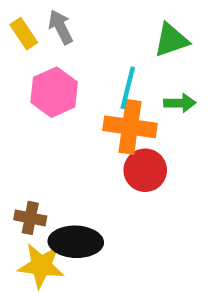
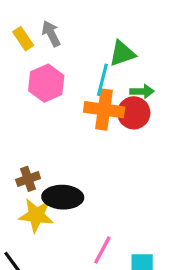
green triangle: (171, 40) -> (122, 53), moved
red circle: (145, 170) -> (134, 113), moved
brown cross: (30, 218) -> (28, 179), turned -30

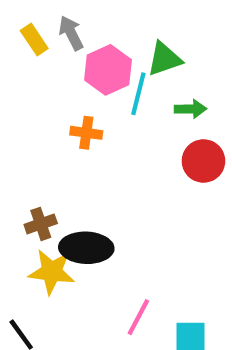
pink hexagon: (46, 83) -> (108, 70), moved
orange cross: (104, 110) -> (86, 133), moved, size x0.6
red circle: (134, 113) -> (203, 161), moved

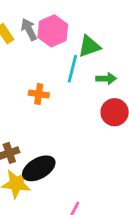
pink hexagon: (108, 70) -> (53, 31), moved
black ellipse: (86, 248) -> (39, 168), turned -32

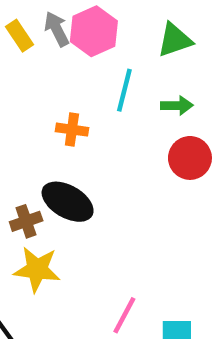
green triangle: (89, 46) -> (175, 40), moved
black ellipse: (39, 168) -> (68, 202), moved, turned 60

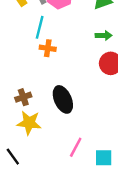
cyan line: (124, 90) -> (40, 27), moved
black ellipse: (68, 202) -> (63, 99), moved, turned 36

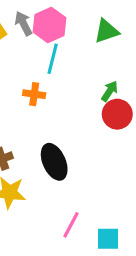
cyan line: (40, 27) -> (53, 59), moved
green arrow: (104, 35) -> (110, 91), moved, turned -56

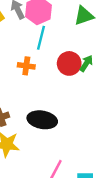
red circle: (117, 114) -> (69, 63), moved
black ellipse: (54, 162) -> (42, 120), turned -56

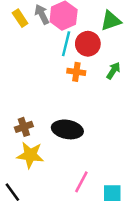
red circle: (69, 63) -> (88, 44), moved
orange cross: (26, 66) -> (76, 72), moved

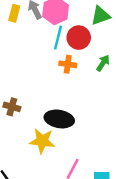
yellow rectangle: (20, 18) -> (14, 13), turned 49
brown cross: (24, 127) -> (12, 107), moved, turned 35
yellow star: (30, 155) -> (42, 141), moved

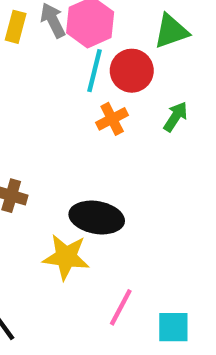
orange cross: (68, 64) -> (112, 119), turned -35

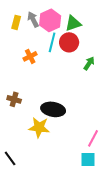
green triangle: (171, 31) -> (73, 23), moved
orange cross: (112, 119) -> (30, 56), moved
pink line: (121, 307) -> (93, 138), moved

